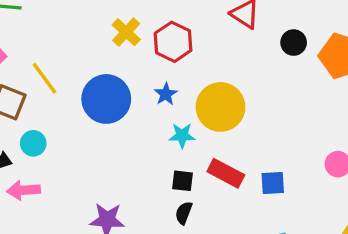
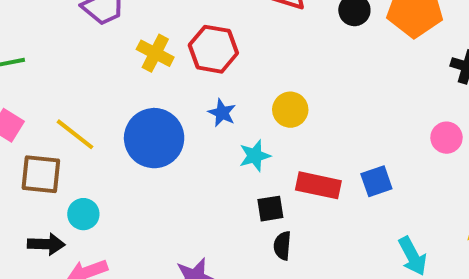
yellow circle: (220, 107) -> (290, 110), size x0.6

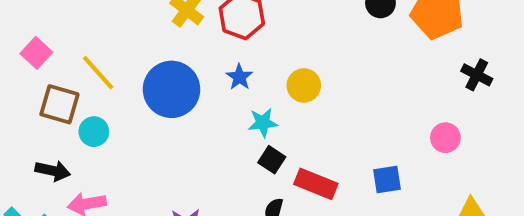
blue square: (376, 181) -> (387, 179), moved
red rectangle: (318, 185) -> (316, 184), moved
black square: (270, 209) -> (272, 160), moved, turned 32
cyan circle: (83, 214) -> (94, 132), moved

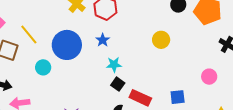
yellow circle: (304, 85) -> (161, 40), moved
cyan circle: (94, 132) -> (43, 67), moved

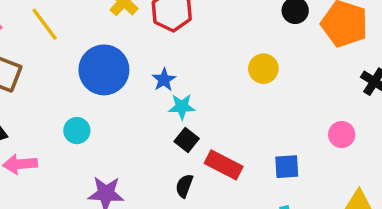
yellow line: (29, 35) -> (45, 24), moved
blue star: (103, 40) -> (164, 80), moved
cyan circle: (43, 67) -> (77, 131), moved

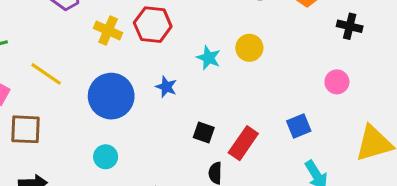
cyan star: (182, 107) -> (209, 58), moved, turned -30
red rectangle: (224, 165) -> (243, 143), turned -64

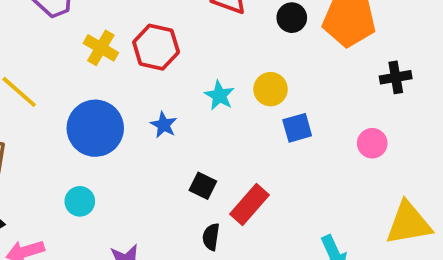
black cross: (350, 26) -> (396, 77), turned -30
blue square: (299, 126) -> (297, 128), moved

